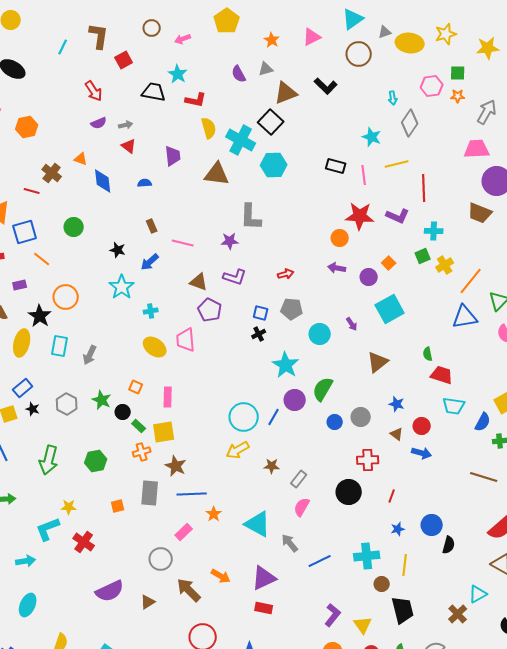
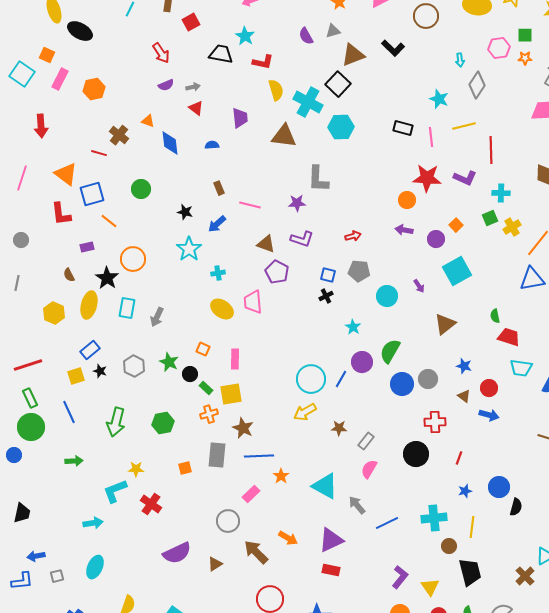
cyan star: (286, 365) -> (353, 327), size x0.6
blue circle: (335, 422) -> (402, 384), size x1.5

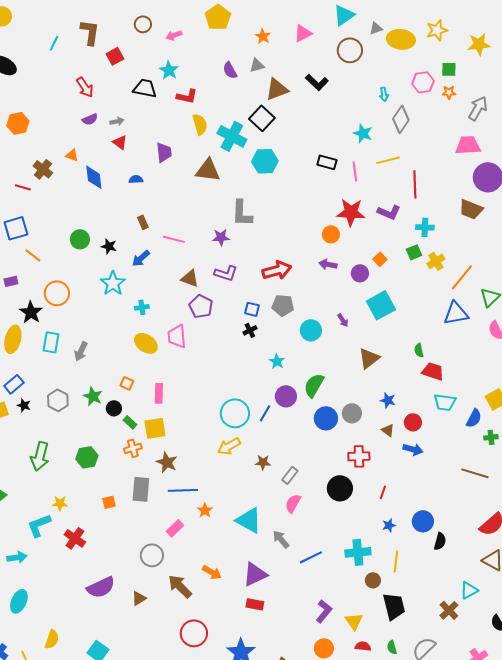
green circle: (141, 189) -> (80, 239), moved
red arrow: (353, 236) -> (277, 270), size x1.8

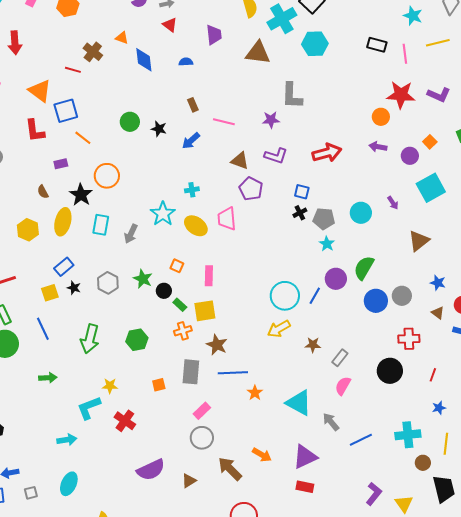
cyan cross: (232, 136) -> (282, 19), turned 32
cyan star: (113, 283) -> (163, 214), moved
gray pentagon: (283, 305) -> (324, 219), moved
pink rectangle: (175, 528) -> (202, 411), moved

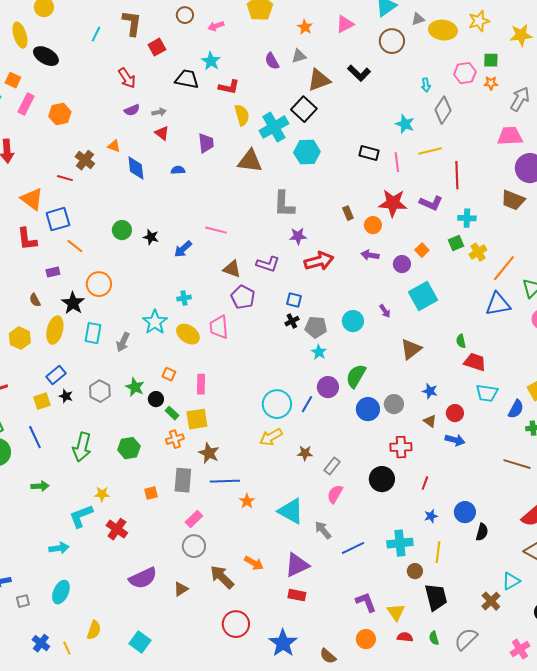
brown rectangle: (193, 105) -> (348, 213), moved
purple star: (271, 120) -> (298, 236), moved
purple L-shape: (374, 494) -> (366, 602), turned -60

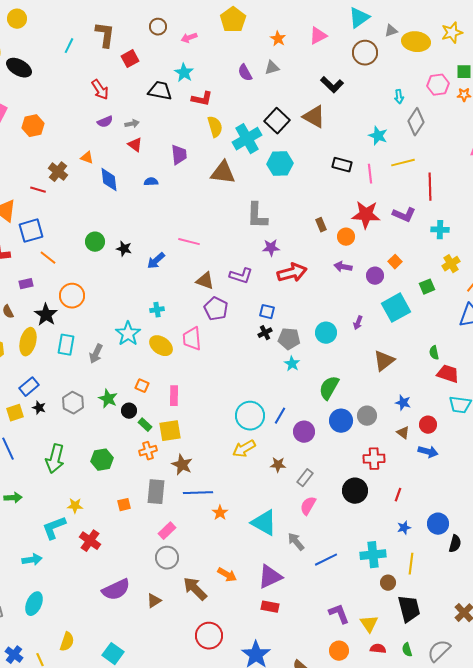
brown triangle: (319, 80) -> (314, 117), moved, turned 50
green square: (456, 243) -> (427, 287), moved
purple arrow: (385, 311) -> (358, 323), turned 56
purple circle: (328, 387) -> (304, 432), moved

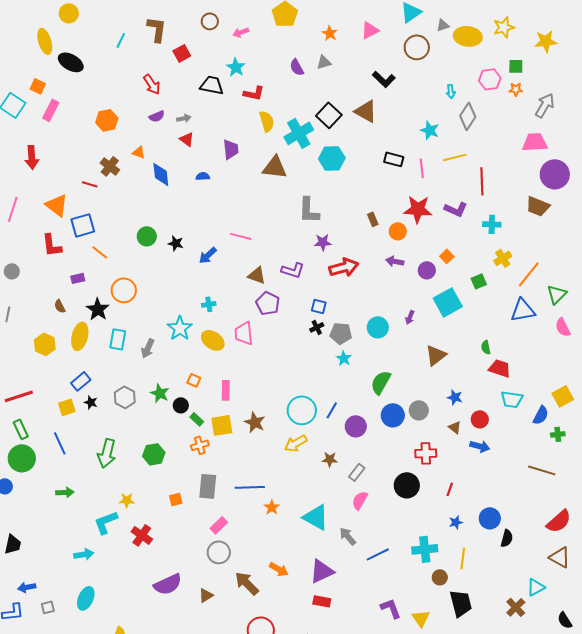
orange hexagon: (33, 126) -> (107, 120), moved
brown star: (182, 465) -> (255, 422), moved

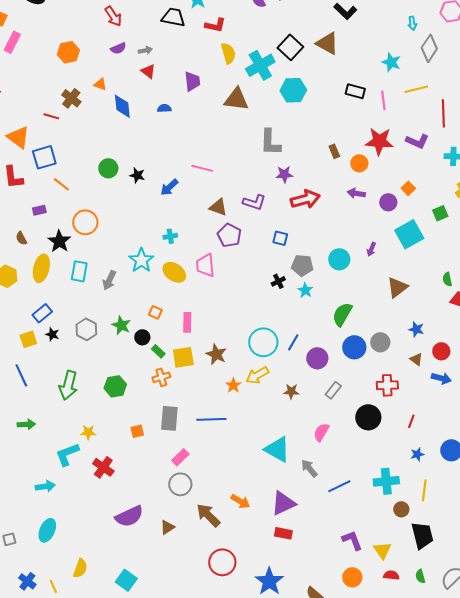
black cross: (317, 327) -> (278, 281), moved
gray rectangle: (357, 472) -> (333, 390), moved
orange star: (272, 507) -> (233, 385), moved

